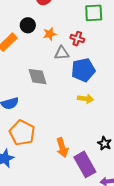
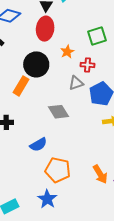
black circle: (28, 25) -> (36, 64), size x1.6
orange star: (50, 34) -> (67, 52), moved

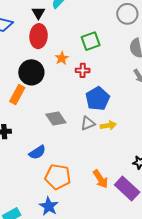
gray triangle: (76, 83) -> (88, 123), moved

